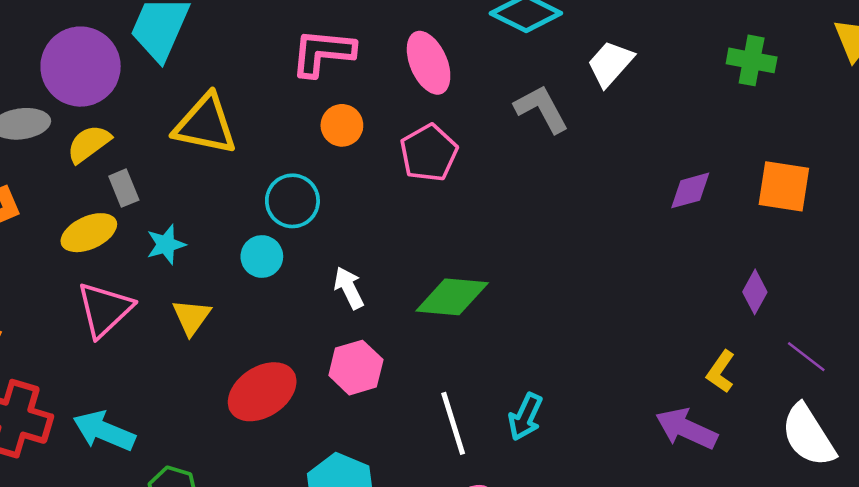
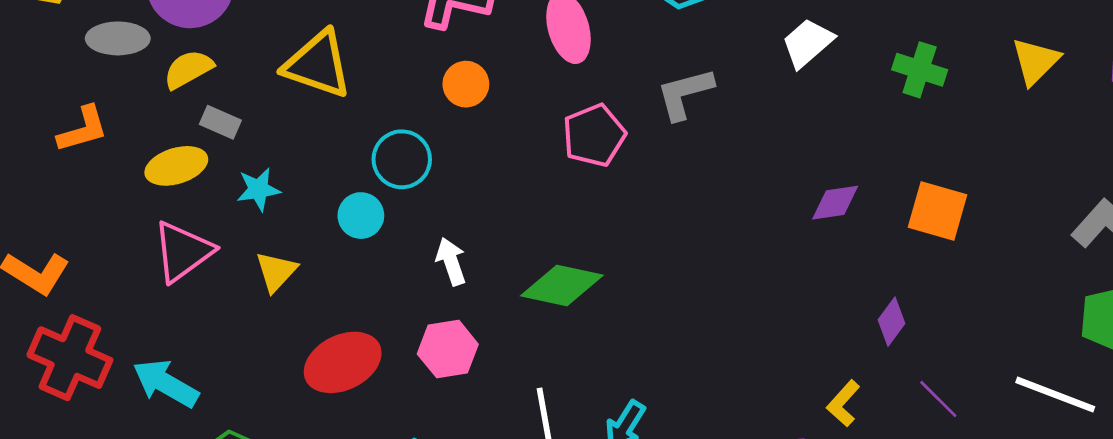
white trapezoid: (610, 64) -> (808, 43), moved
gray L-shape: (541, 109) -> (685, 94), turned -84
pink pentagon: (429, 153) -> (594, 135), moved
gray rectangle: (124, 188) -> (220, 122), turned -51

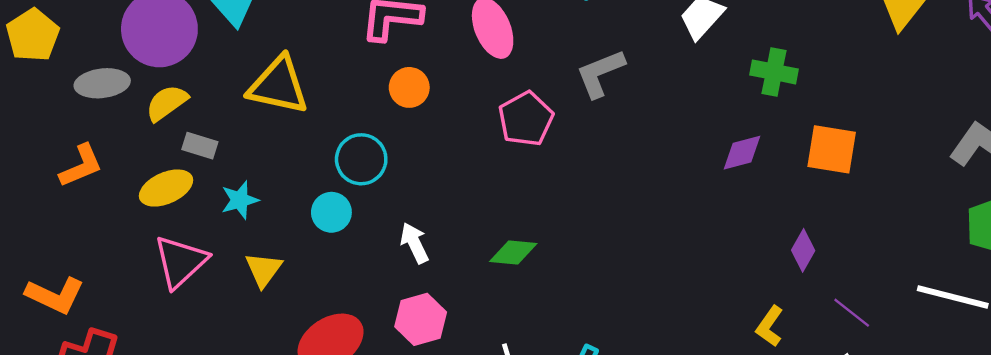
green cross: (920, 70) -> (774, 72), moved
green diamond: (562, 285) -> (513, 253), size x0.7

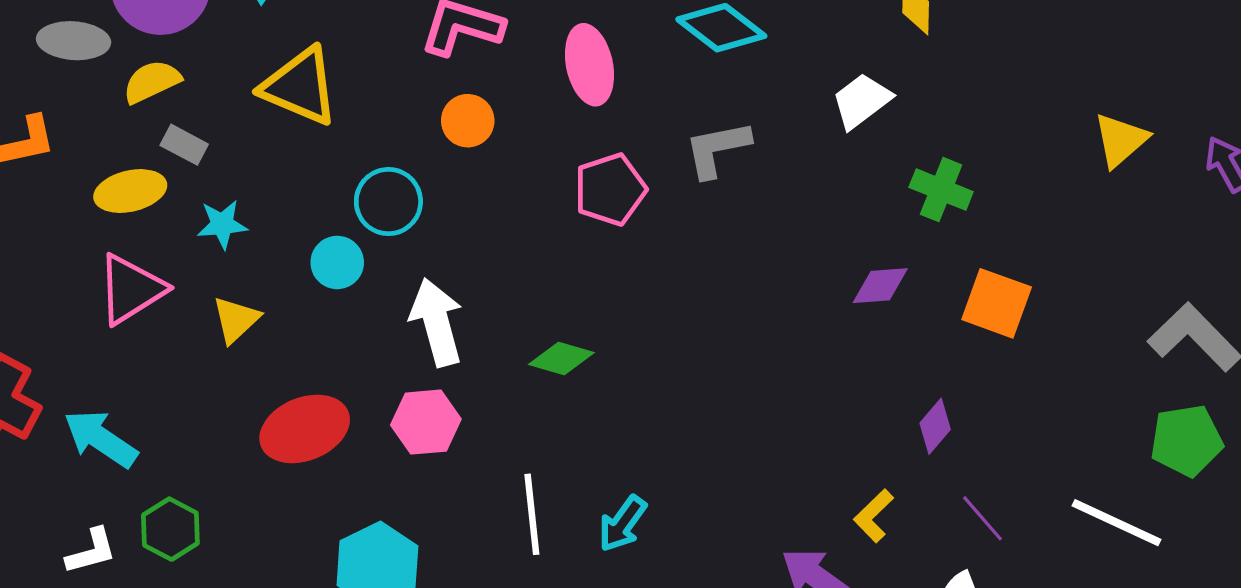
white arrow: (414, 243) -> (437, 322), size x1.6

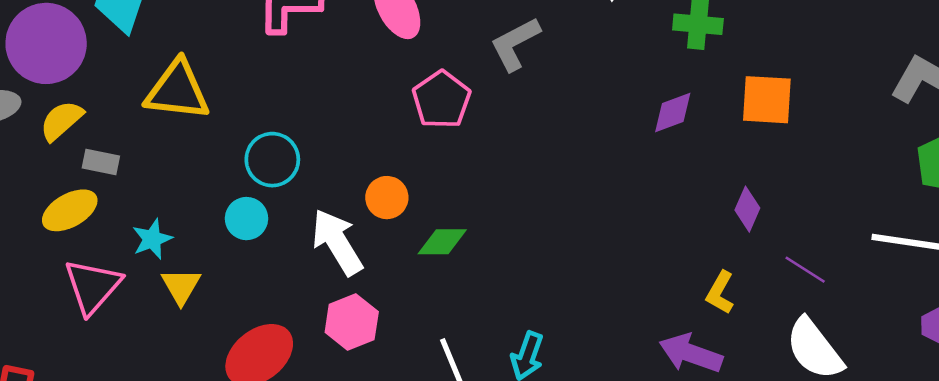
orange circle: (468, 121) -> (387, 198), moved
cyan star: (222, 224) -> (152, 239), moved

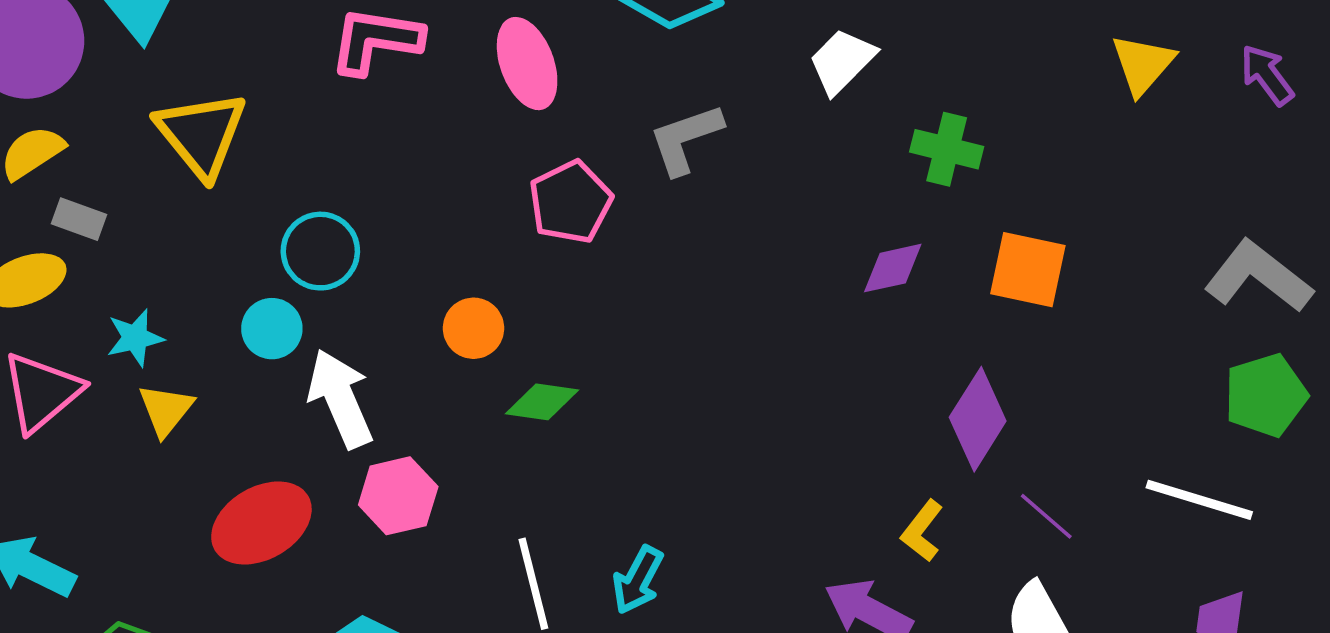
yellow triangle: (177, 90) -> (201, 134), turned 36
purple diamond: (747, 209) -> (978, 419), size x1.6
white arrow: (337, 242) -> (340, 399), moved

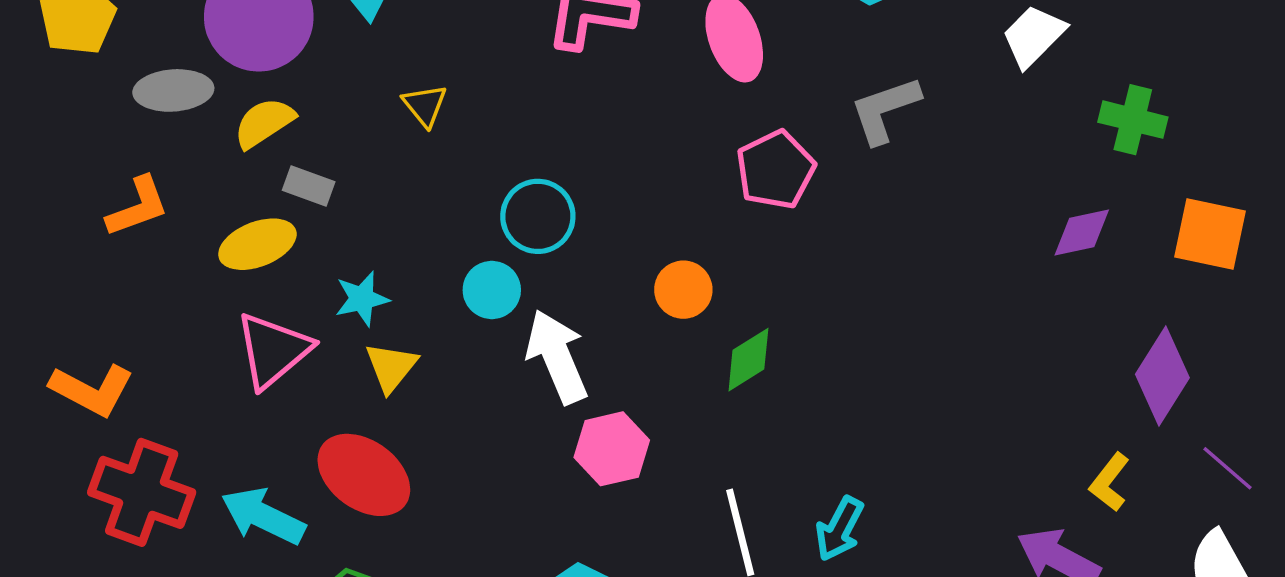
yellow triangle: (201, 134) -> (425, 105), size x0.5
green diamond: (542, 402) -> (748, 360), turned -40
red ellipse: (261, 523) -> (364, 475), moved, turned 66

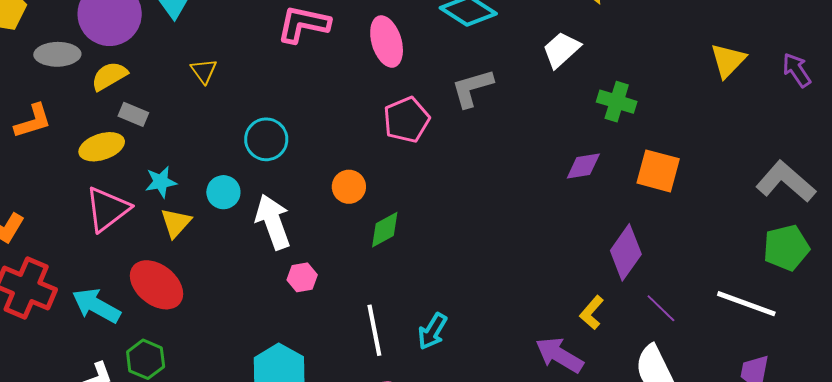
cyan circle: (492, 290) -> (223, 192), moved
pink hexagon: (612, 449) -> (302, 277), size x0.7

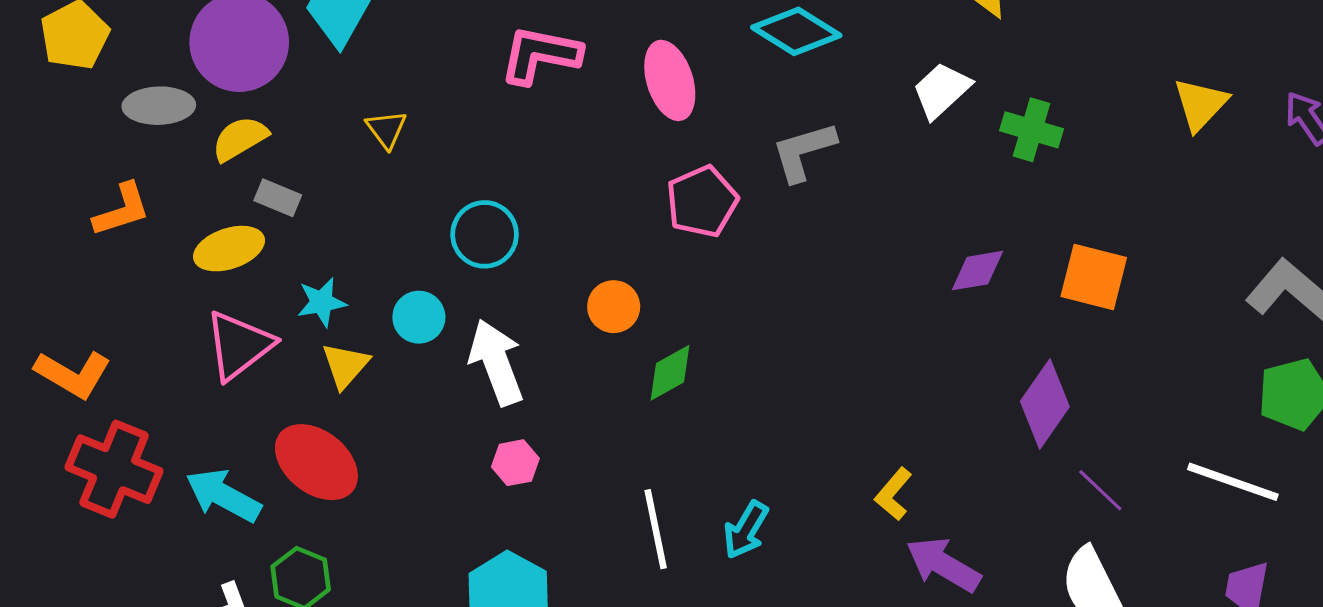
green cross: (617, 102) -> (1032, 130), moved
pink hexagon: (302, 277) -> (515, 463), moved
yellow L-shape: (592, 313) -> (893, 494), moved

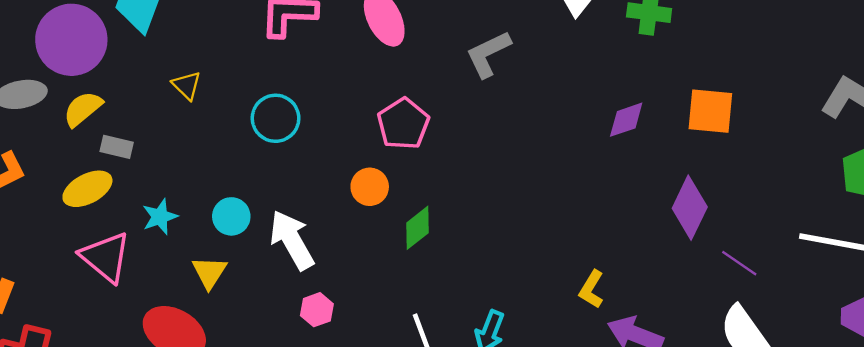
pink pentagon: (702, 202) -> (403, 124), moved
cyan circle: (485, 234) -> (276, 118), moved
pink triangle: (239, 345) -> (106, 257), turned -34
yellow triangle: (345, 365) -> (209, 272), moved

